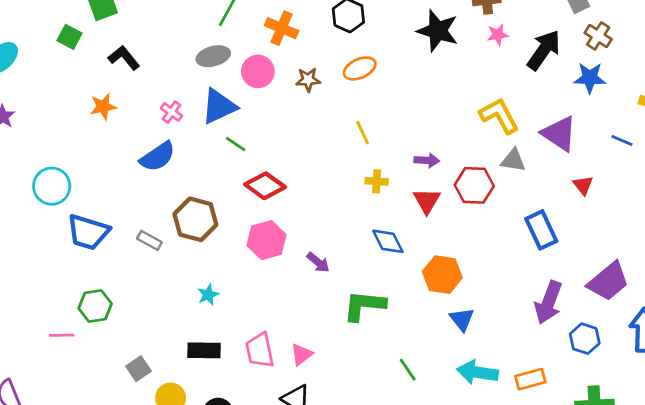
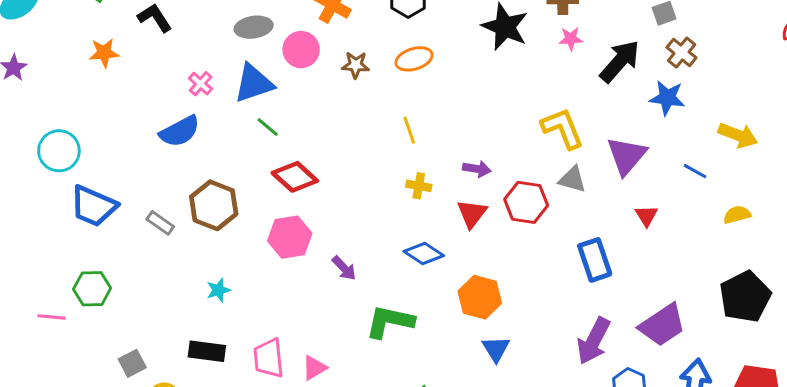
orange star: (103, 107) -> (104, 53), moved
purple triangle: (559, 134) -> (626, 156), turned 30
blue diamond: (388, 241) -> (424, 253), turned -36

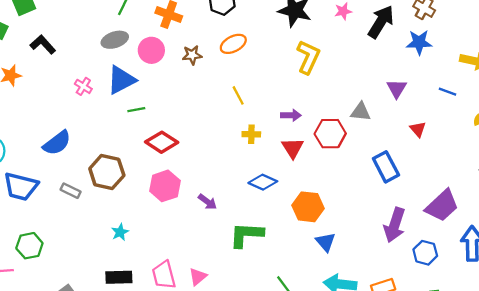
green line: (268, 127) -> (136, 110), turned -42
yellow L-shape: (562, 128) -> (308, 57), moved, turned 56
blue semicircle: (180, 131) -> (57, 143), moved
purple triangle: (626, 156) -> (397, 89), size x0.7

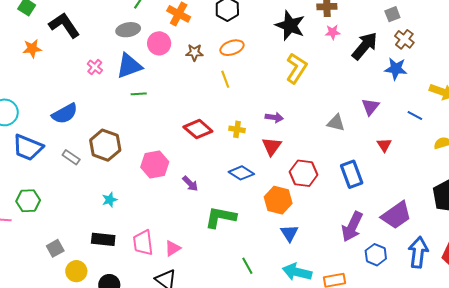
black L-shape: (43, 45) -> (64, 25), size x1.4
yellow line: (238, 95) -> (225, 79), moved
red hexagon: (330, 134) -> (304, 173), moved
red diamond: (162, 142) -> (198, 129), moved

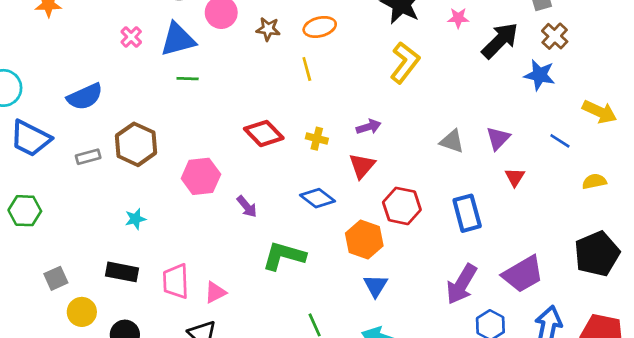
purple triangle: (370, 107) -> (498, 138), moved
purple arrow: (274, 117) -> (369, 127), turned -30
gray rectangle: (71, 157) -> (88, 157), turned -54

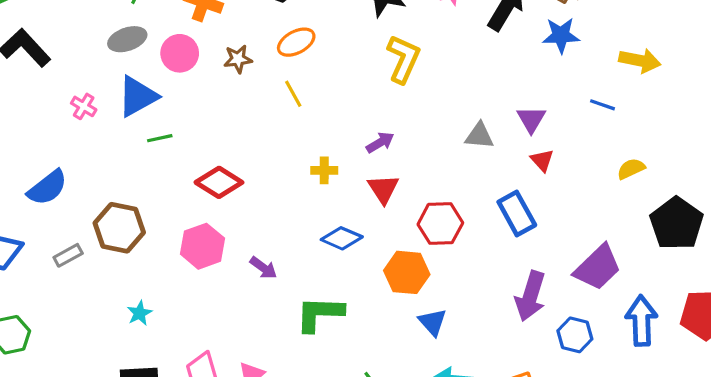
red diamond: (264, 133) -> (219, 182), moved
red triangle: (515, 177) -> (542, 160), moved
yellow semicircle: (594, 181) -> (631, 169), moved

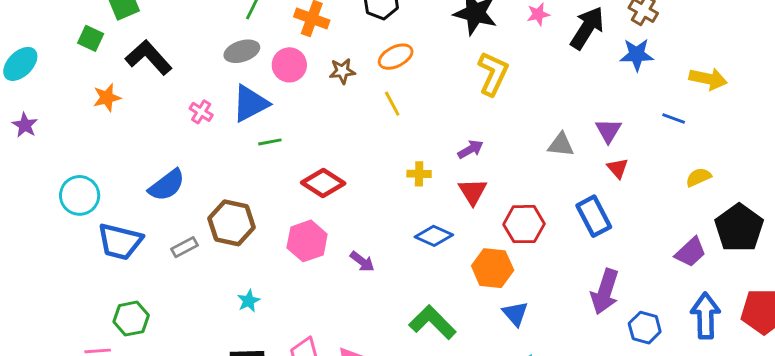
purple trapezoid: (598, 267) -> (691, 252), moved, size x0.7
green L-shape: (320, 314) -> (432, 322), moved, turned 42

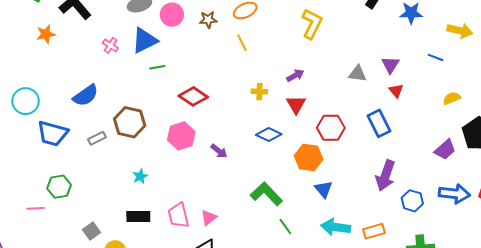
blue arrow: (706, 316) -> (454, 194), turned 96

